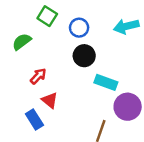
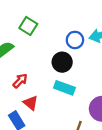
blue circle: (79, 28) -> (75, 40), moved
cyan rectangle: (106, 82) -> (64, 88), moved

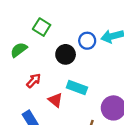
black circle: (62, 62) -> (66, 54), moved
red triangle: (31, 103) -> (55, 100), moved

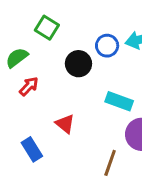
red arrow: (34, 81) -> (29, 86), moved
cyan rectangle: (77, 87) -> (119, 101), moved

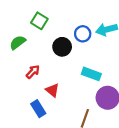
red arrow: (29, 86) -> (33, 72), moved
blue rectangle: (32, 149) -> (38, 109), moved

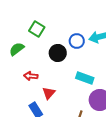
red arrow: (33, 72) -> (31, 76), turned -128
red triangle: (52, 90) -> (49, 93), turned 32

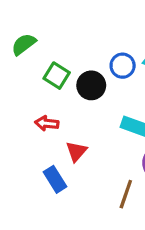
green square: (37, 29) -> (57, 76), moved
green semicircle: (17, 49) -> (24, 44), moved

